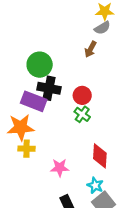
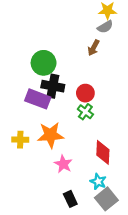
orange star: (21, 127) -> (51, 135), moved
yellow cross: (27, 149) -> (20, 140), moved
pink star: (60, 168) -> (63, 164), turned 30

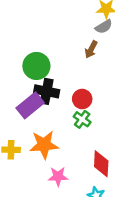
purple rectangle: (38, 99) -> (30, 105), turned -60
pink star: (63, 164) -> (58, 176), turned -30

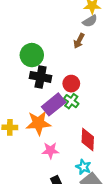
purple rectangle: (30, 105) -> (54, 104), moved

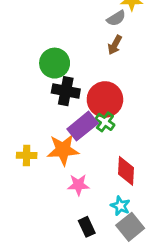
gray semicircle: (90, 21) -> (116, 18), moved
red circle: (71, 84) -> (105, 99), size x1.6

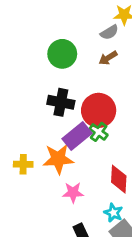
brown arrow: (115, 45) -> (108, 58), turned 30
green circle: (55, 63) -> (62, 54), moved

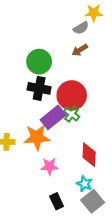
green circle: (62, 54) -> (39, 62), moved

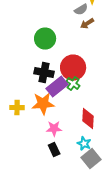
brown arrow: (80, 50) -> (87, 24), moved
black cross: (39, 88) -> (44, 73), moved
black rectangle: (57, 201) -> (54, 150), moved

